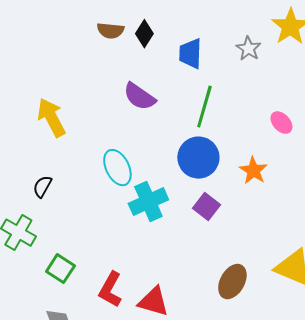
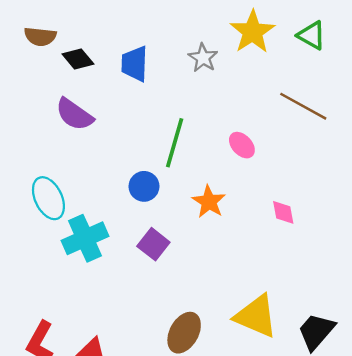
black diamond: (144, 34) -> (78, 59), moved, turned -72
green line: (204, 107) -> (175, 143), moved
blue circle: (198, 158) -> (144, 186), size x0.6

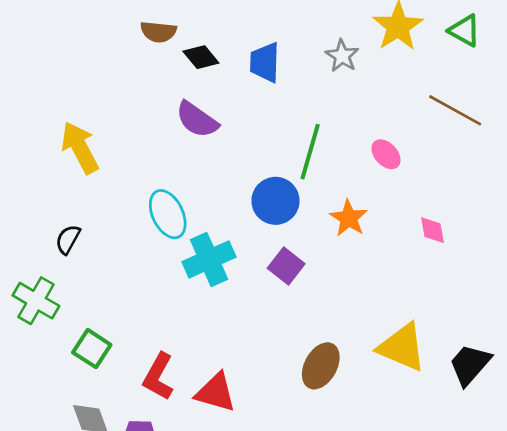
blue circle: (144, 186) -> (275, 201), size x1.4

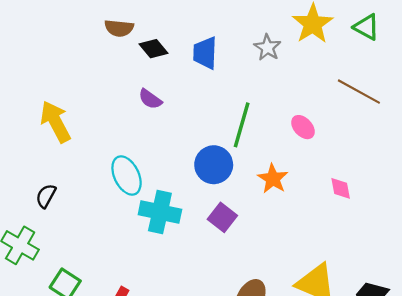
purple semicircle: (197, 120) -> (150, 99), size x0.7
cyan cross: (209, 259) -> (160, 212), turned 36

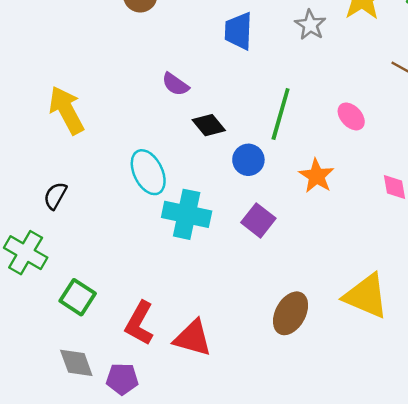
black diamond: (153, 49) -> (209, 125), moved
blue circle: (214, 165) -> (248, 160), size x0.7

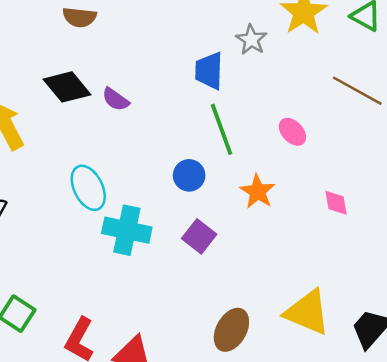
blue trapezoid: (239, 31) -> (209, 71), moved
green line: (281, 114) -> (221, 129), turned -36
black diamond: (209, 125) -> (67, 87), moved, size x1.4

